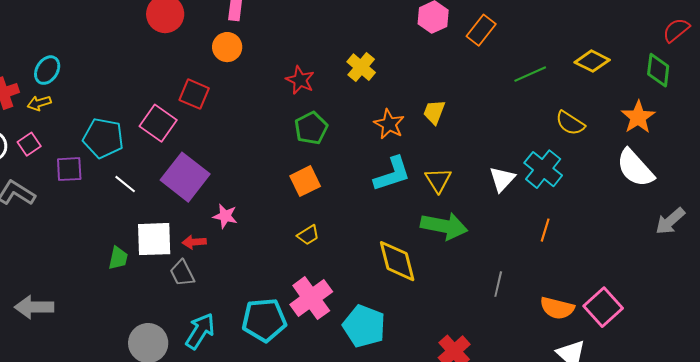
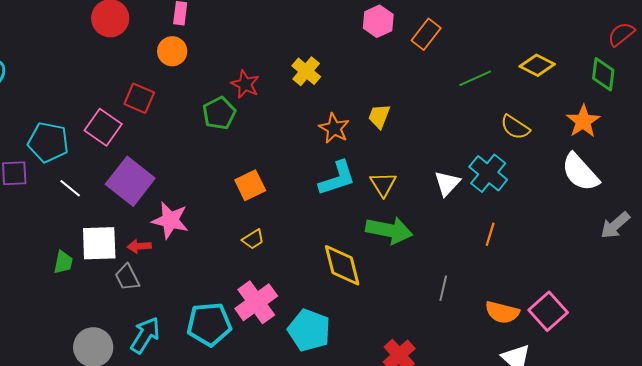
green pentagon: (311, 128) -> (219, 113), moved
pink star: (225, 216) -> (170, 220), size x1.5

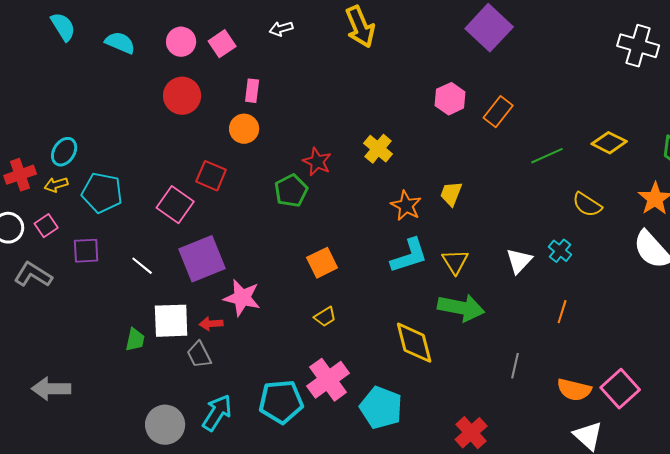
cyan pentagon: (48, 142) -> (102, 193), moved
cyan cross: (488, 173) -> (560, 251), size x0.6
purple square: (130, 181) -> (202, 259), turned 30

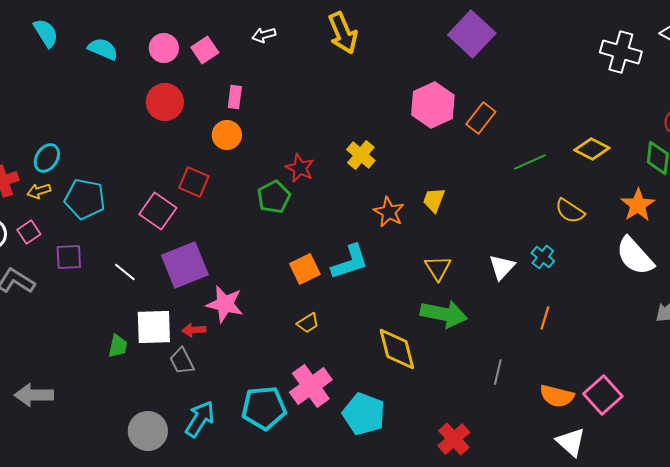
pink hexagon: (450, 99) -> (433, 105), size x1.4
cyan L-shape: (409, 256) -> (350, 262), moved

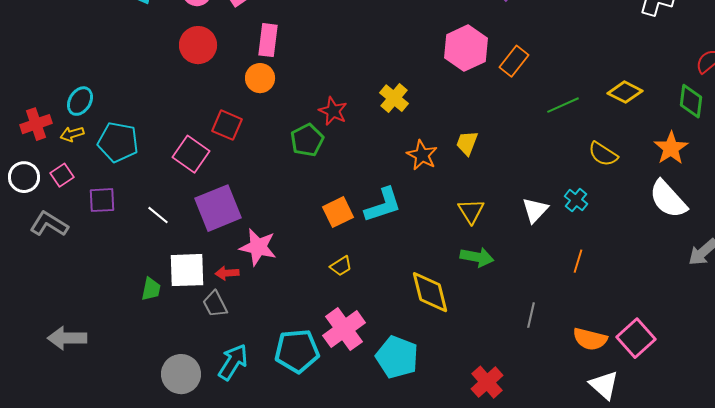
pink rectangle: (235, 97) -> (268, 40), size x1.4
green arrow: (444, 314) -> (477, 257), size x0.7

